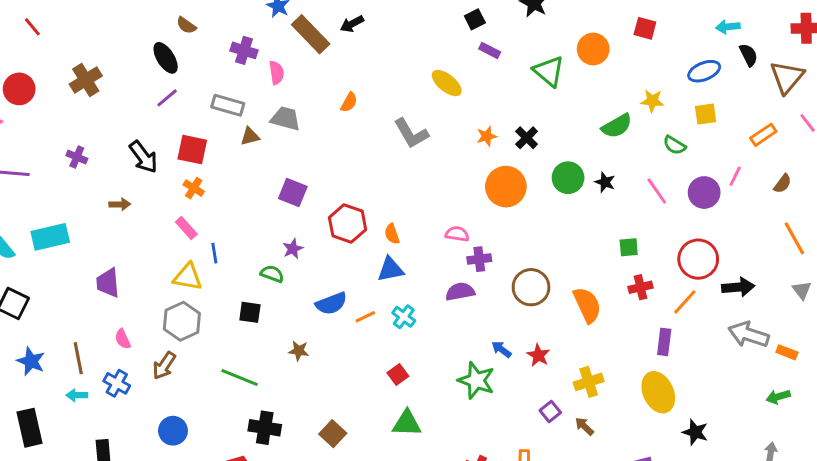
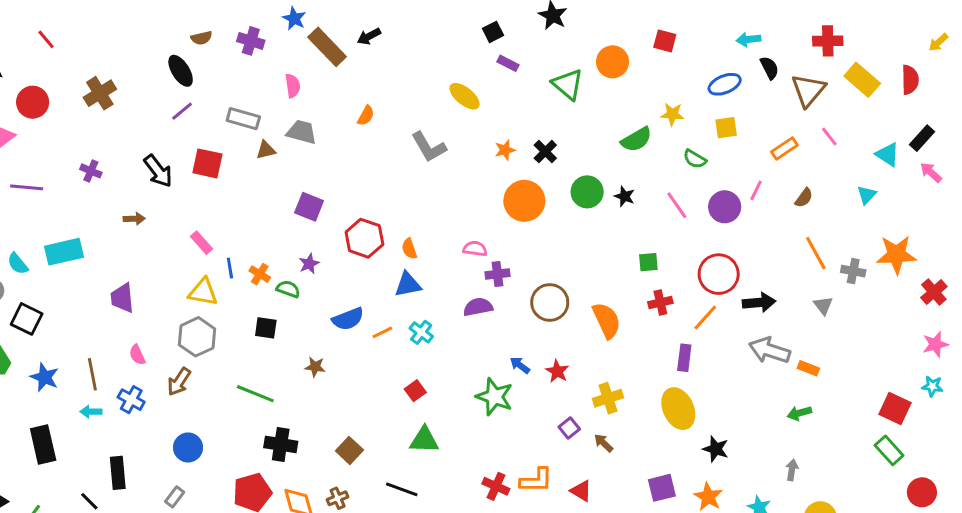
brown semicircle: (186, 25) -> (201, 38), turned -48
purple cross: (244, 50) -> (251, 41), moved
orange cross: (194, 188) -> (260, 274), moved

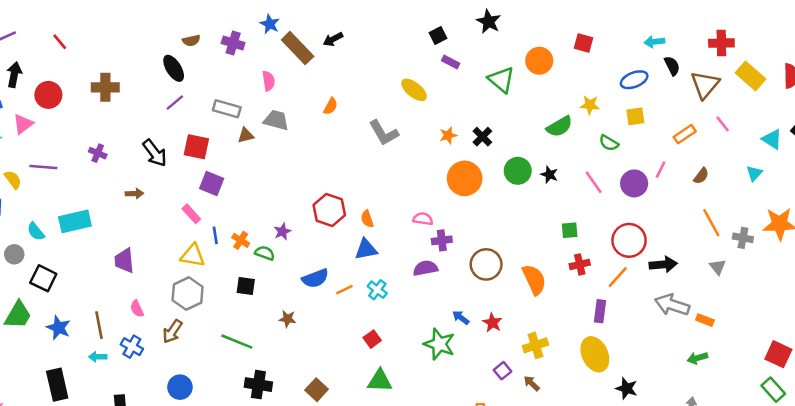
brown cross: (100, 93) -> (105, 87), turned 32
purple square: (309, 207) -> (212, 183), moved

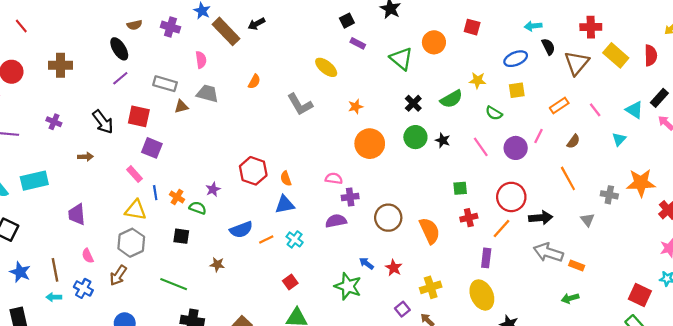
pink line: (723, 124) -> (595, 110), moved
black cross: (482, 137) -> (413, 103), moved
orange line: (711, 223) -> (568, 178), moved

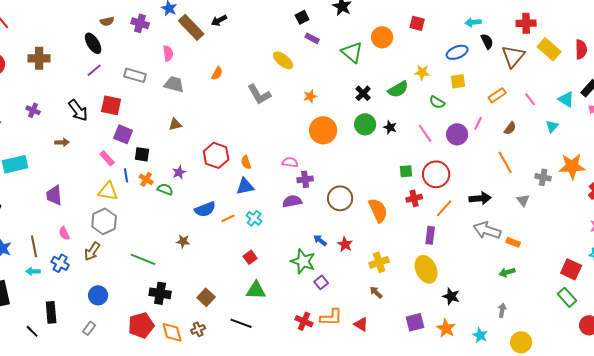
brown triangle: (181, 107) -> (175, 124), moved
red circle: (511, 197) -> (436, 174), moved
black square: (181, 236) -> (142, 154), moved
purple square: (402, 309) -> (321, 282), moved

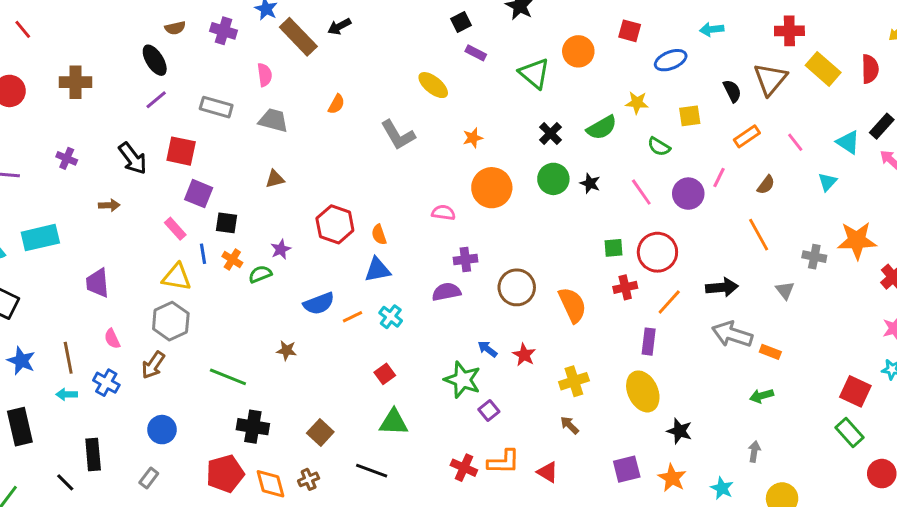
black semicircle: (487, 41) -> (732, 91), moved
blue ellipse: (457, 52) -> (671, 60), moved
pink semicircle: (290, 162) -> (443, 213), moved
green semicircle: (165, 189) -> (260, 274), turned -42

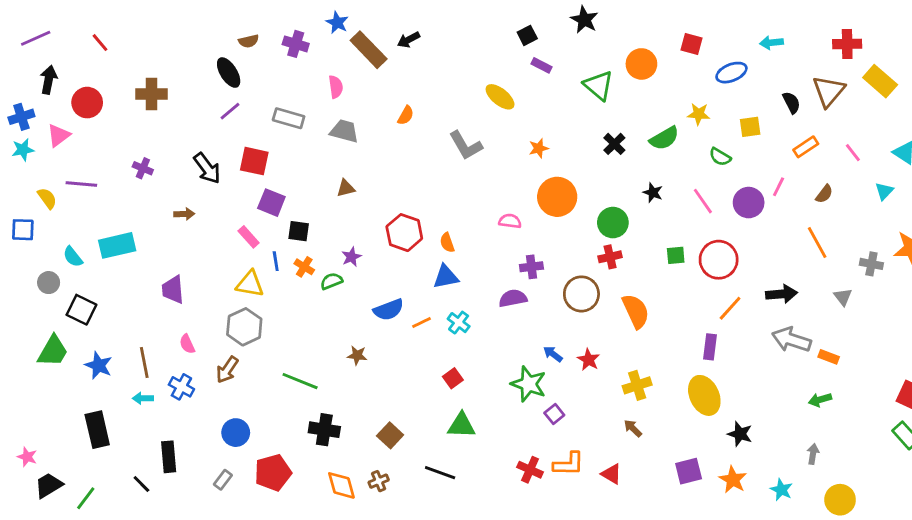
green circle: (553, 179) -> (613, 223), moved
red cross: (625, 287) -> (610, 257), moved
red pentagon: (225, 474) -> (273, 473), moved

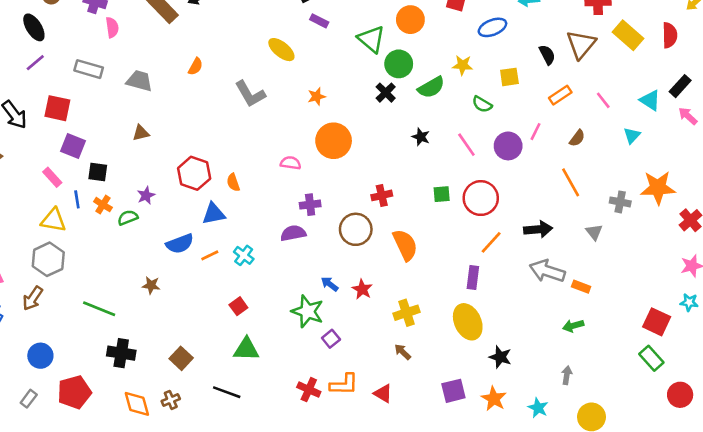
pink semicircle: (336, 87) -> (112, 27), moved
green circle: (613, 223) -> (399, 64), moved
blue triangle: (446, 277) -> (214, 214), moved

